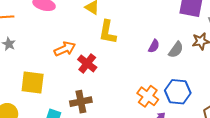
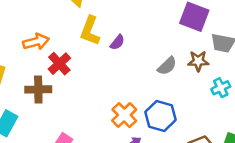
purple semicircle: (154, 46) -> (117, 42), moved
brown cross: (81, 102) -> (38, 89), moved

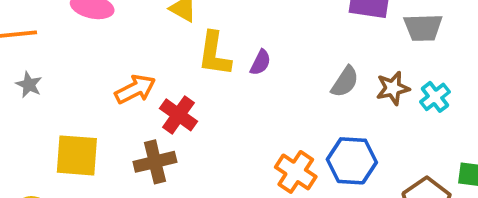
brown star: (198, 61) -> (393, 88), moved

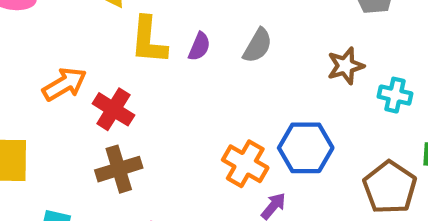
gray semicircle: (345, 82) -> (258, 46), moved
cyan cross: (435, 97) -> (395, 95), moved, turned -36
brown cross: (155, 162) -> (119, 169), moved

